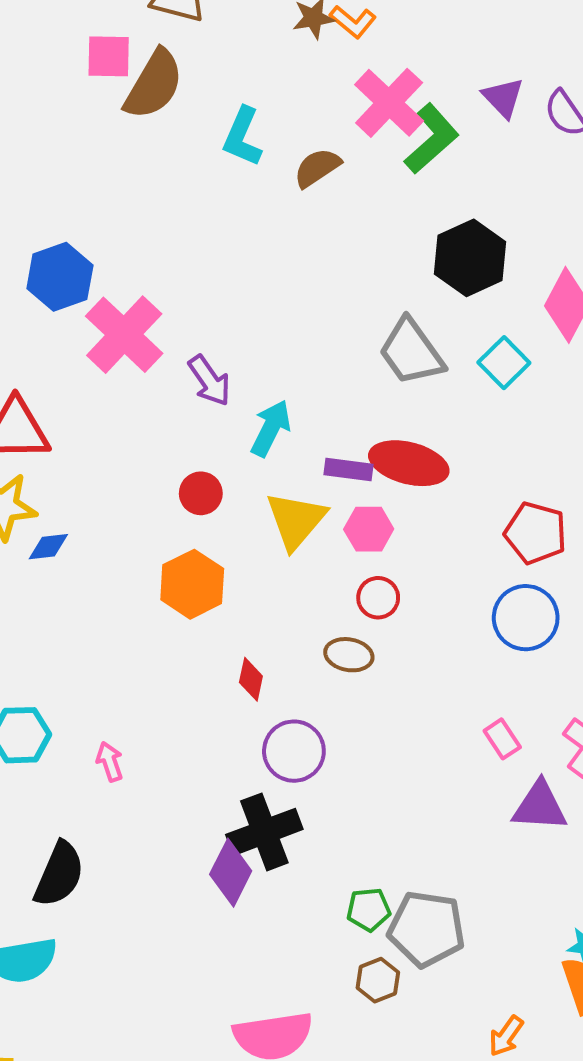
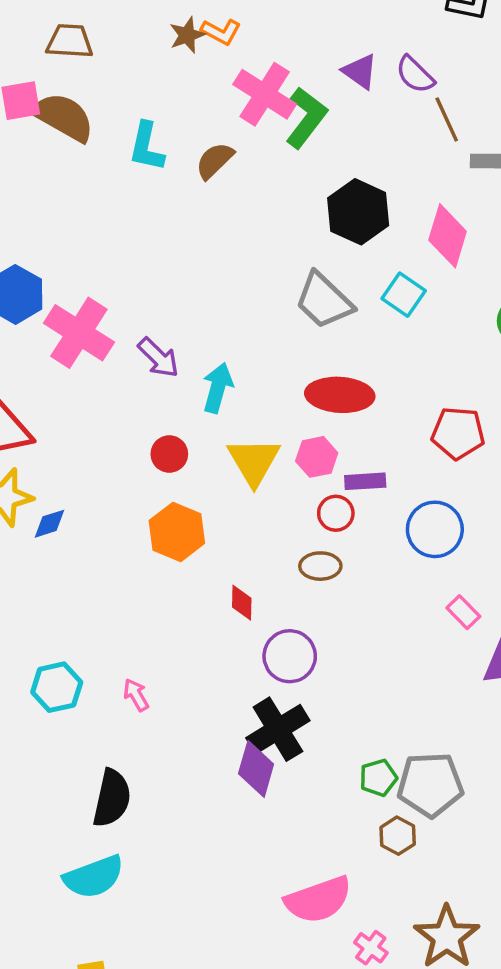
brown semicircle: (154, 85) -> (63, 117), turned -80
purple rectangle: (348, 469) -> (365, 481), moved
blue circle: (526, 618) -> (435, 529), moved

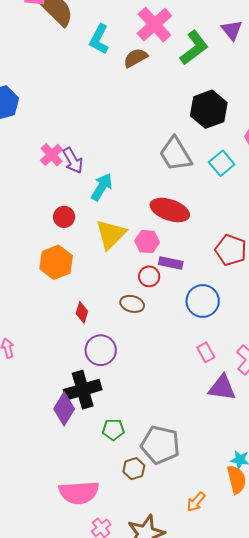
pink cross: (265, 94) -> (154, 25), moved
pink cross: (79, 333) -> (52, 155), moved, size x0.6
green pentagon: (378, 778) -> (113, 430), moved

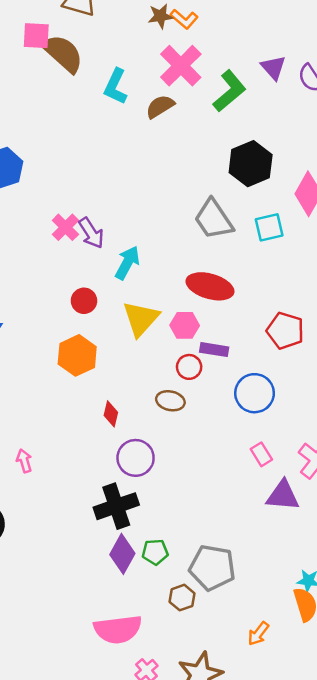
cyan square: (222, 163) -> (269, 227), turned 30
purple diamond: (64, 409) -> (122, 554), moved

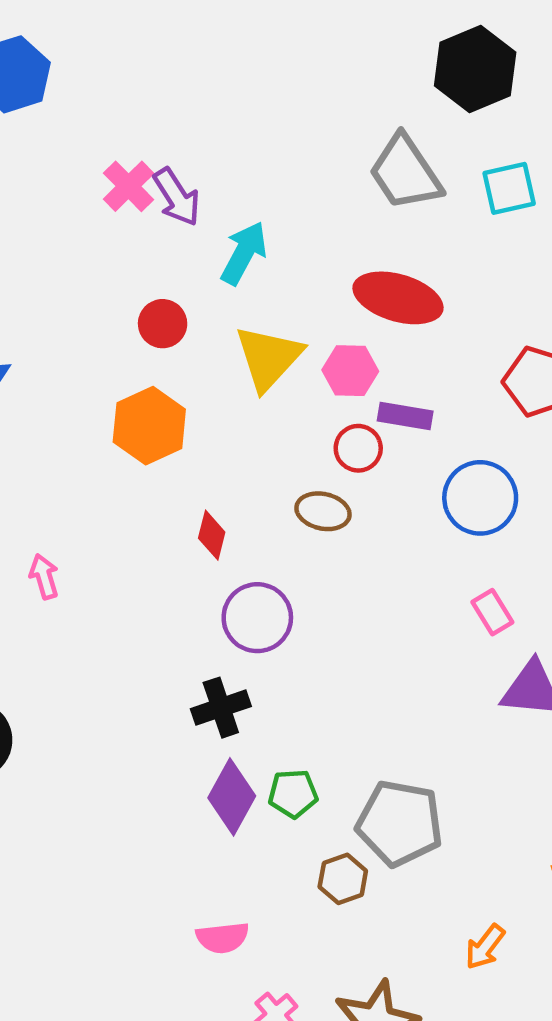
pink arrow: (24, 461) -> (44, 576), moved
black cross: (116, 506) -> (221, 708), size x0.7
pink semicircle: (118, 629) -> (223, 938), size x0.6

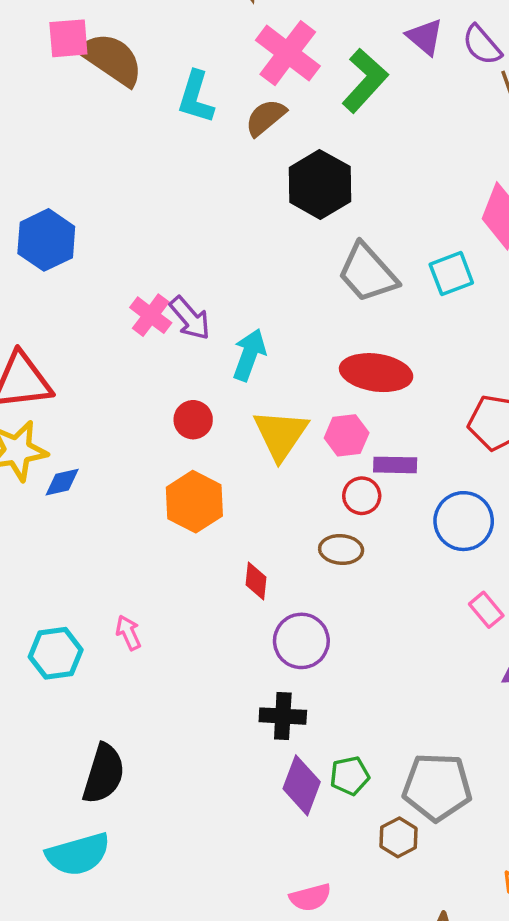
black hexagon: (475, 69) -> (320, 184), moved
black cross: (221, 708) -> (283, 716), turned 30

